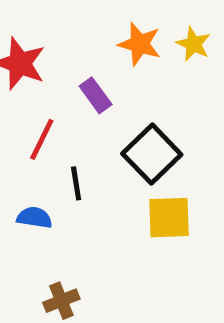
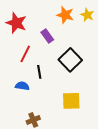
yellow square: (169, 218) -> (71, 101), moved

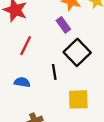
purple rectangle: (47, 36) -> (63, 25), moved
black line: (39, 72) -> (54, 72), moved

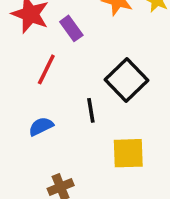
purple rectangle: (63, 25) -> (71, 28), moved
blue semicircle: (22, 82) -> (41, 126), turned -35

